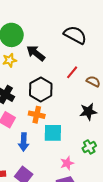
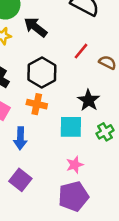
black star: (88, 112) -> (89, 100), moved, turned -30
cyan square: (53, 133) -> (71, 127), moved
green cross: (89, 147) -> (105, 132), moved

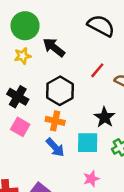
blue arrow: (20, 138) -> (55, 147), moved, turned -45

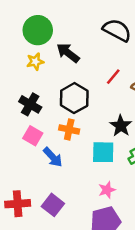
blue arrow: (55, 147) -> (53, 157), moved

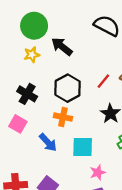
red line: (113, 77) -> (103, 81), moved
pink square: (33, 136) -> (18, 124), moved
cyan square: (103, 152) -> (83, 147), moved

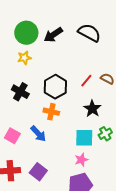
black arrow: (62, 47) -> (53, 35), moved, turned -72
pink square: (18, 124) -> (12, 136), moved
cyan square: (83, 147) -> (84, 138), moved

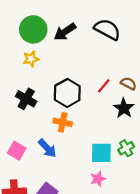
black star: (92, 109) -> (124, 108), moved

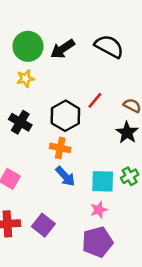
red line: (104, 86) -> (95, 100), moved
blue arrow: (47, 148) -> (65, 176), moved

